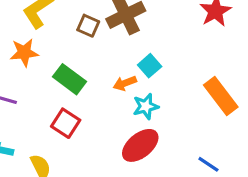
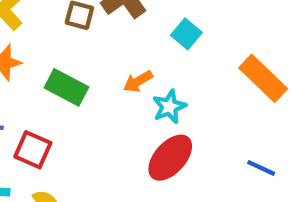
cyan square: (150, 66) -> (186, 34), moved
red square: (66, 123) -> (33, 150), moved

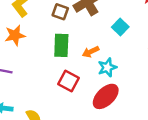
green rectangle: (66, 87) -> (61, 45), moved, turned 60
red square: (33, 150) -> (69, 81), moved

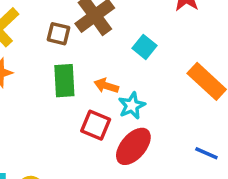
orange arrow: (91, 52) -> (106, 86), turned 49
red square: (69, 81) -> (96, 125), moved

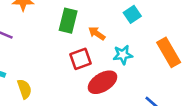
cyan star: (132, 106) -> (123, 55), moved
red square: (96, 125) -> (80, 59), turned 30

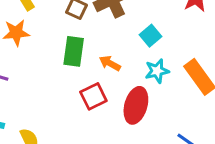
cyan star: (123, 55) -> (157, 71), moved
red ellipse: (102, 82) -> (136, 105), moved, turned -36

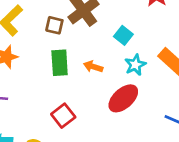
red square: (93, 96) -> (63, 116), moved
red ellipse: (136, 105) -> (123, 98), turned 44

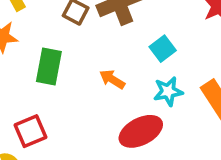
green rectangle: (60, 63) -> (49, 66), moved
red square: (63, 116) -> (30, 131), moved

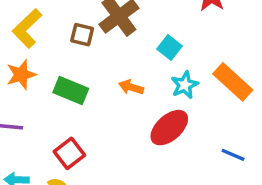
green rectangle: (49, 66) -> (71, 90), turned -64

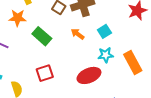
orange arrow: (131, 87) -> (78, 34), moved
red square: (69, 153) -> (45, 73), moved

